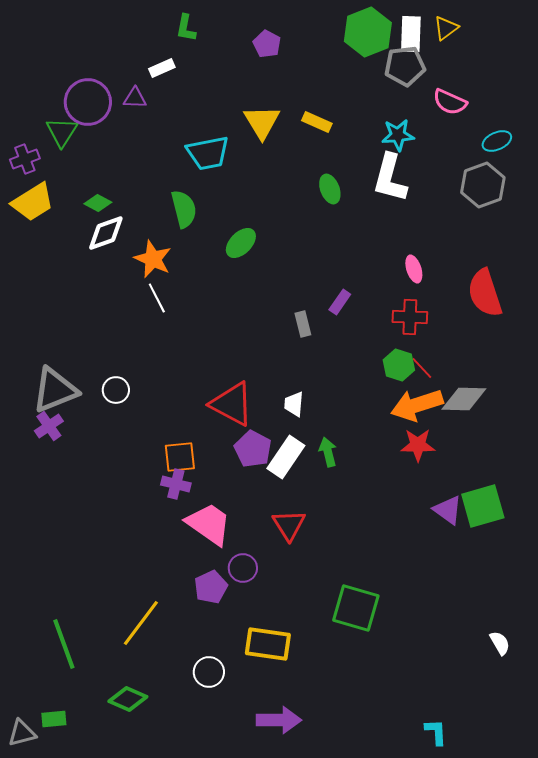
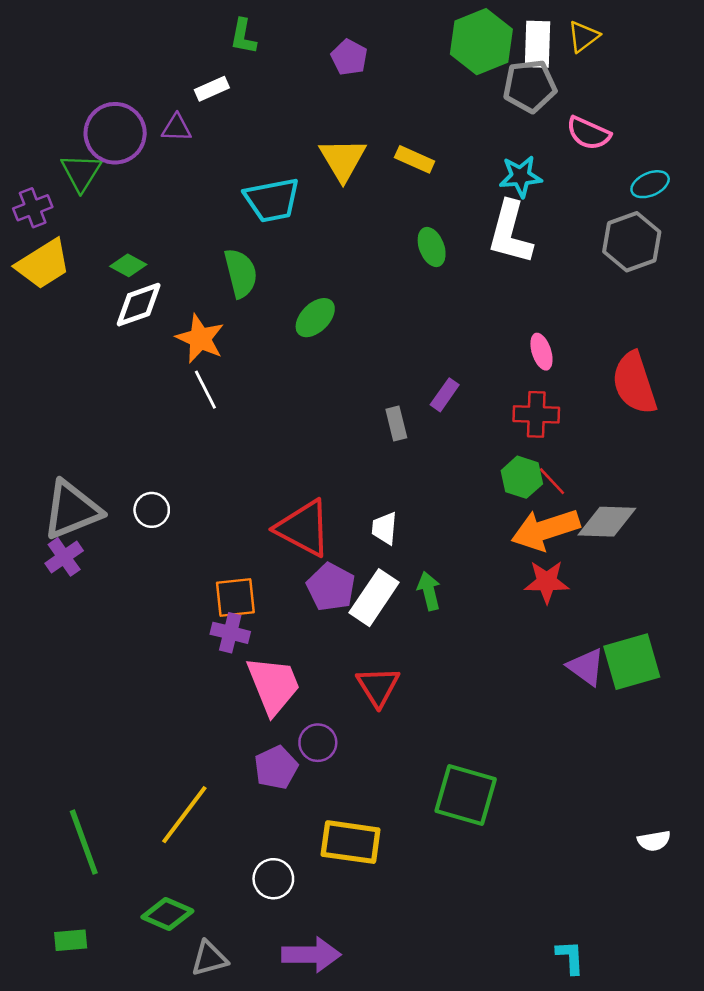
pink trapezoid: (209, 524) -> (273, 685), turned 33
white semicircle: (500, 643) -> (654, 841), turned 110
purple arrow: (279, 720) -> (311, 955), moved
gray triangle: (22, 733) -> (209, 958), moved

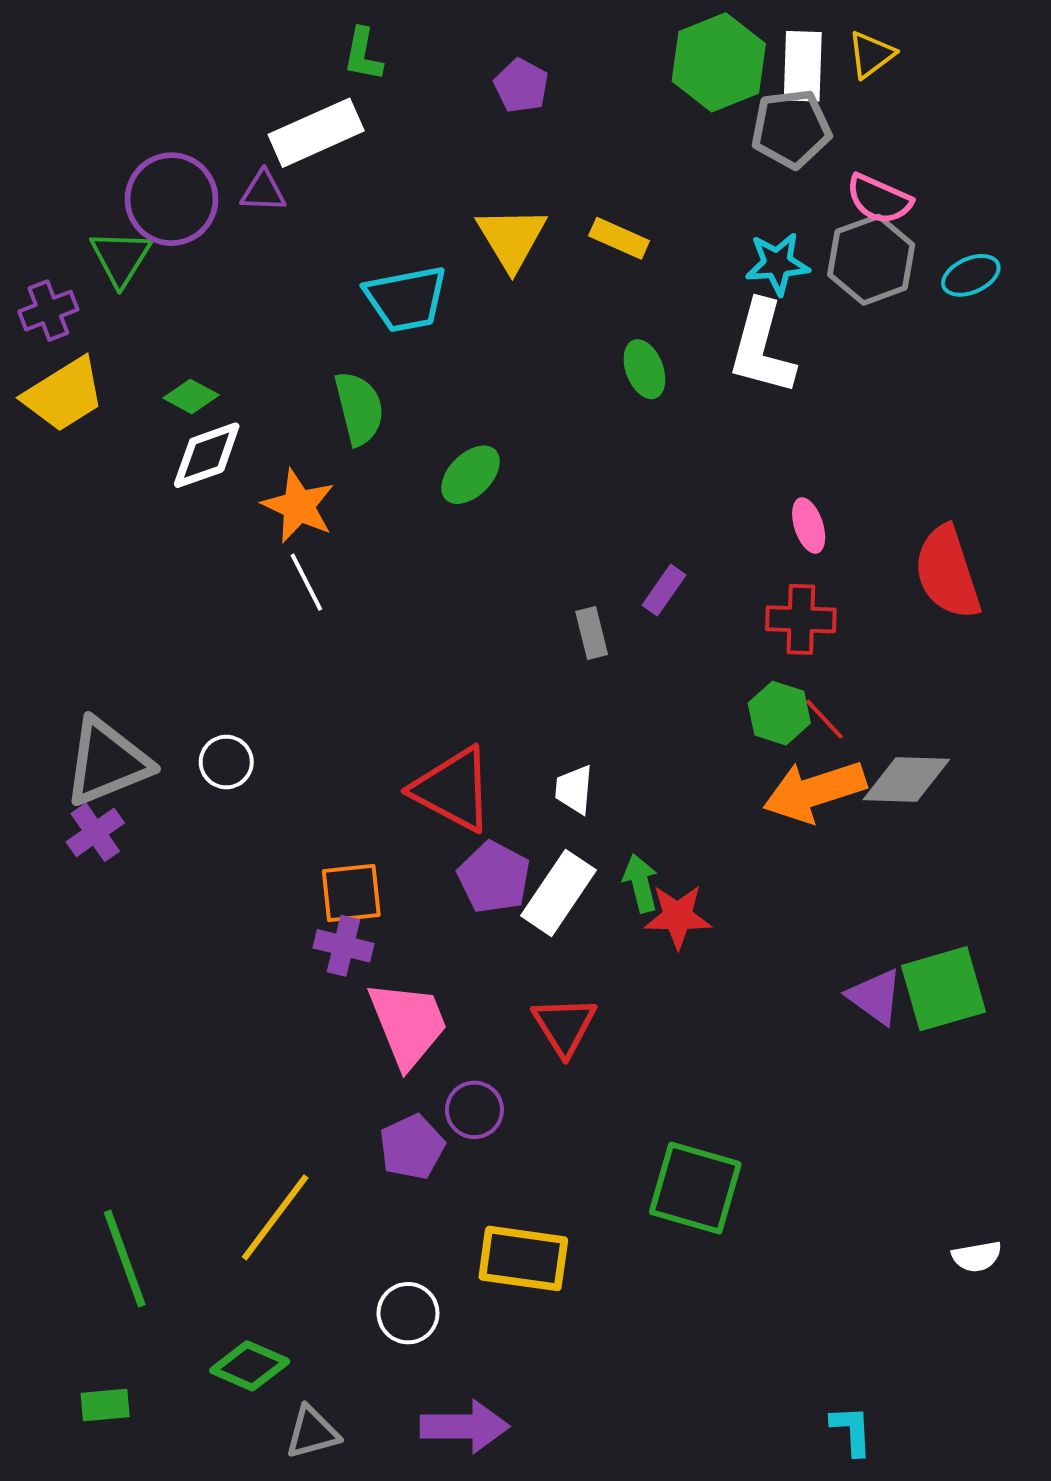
white rectangle: (212, 89) -> (316, 133), size x1.8
gray hexagon: (632, 242) -> (871, 260), moved
red star: (547, 582) -> (678, 916), moved

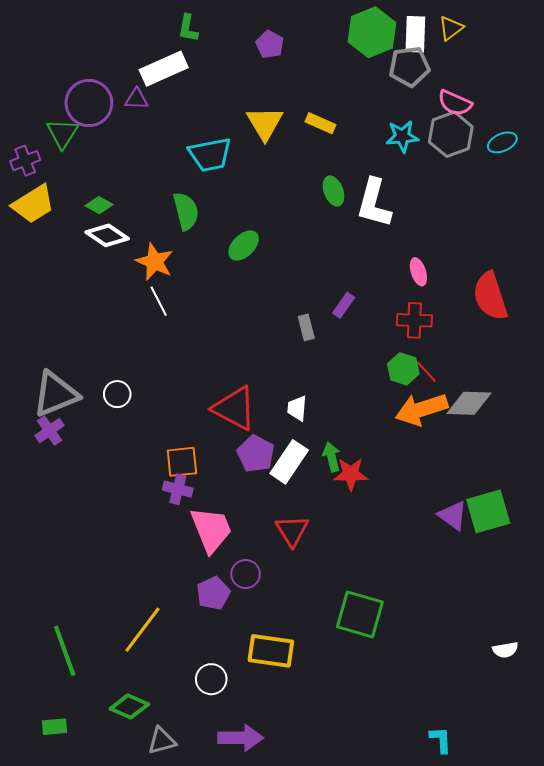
white L-shape: (762, 348) -> (374, 203), moved
white diamond: (207, 455) -> (107, 235), turned 54

